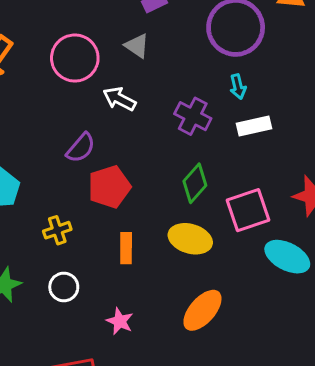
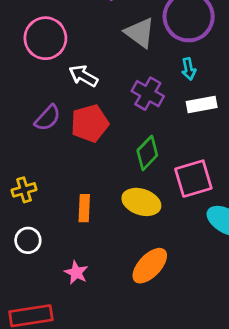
gray triangle: (137, 46) -> (140, 33), moved, size x1.4
red pentagon: (109, 187) -> (90, 123), moved

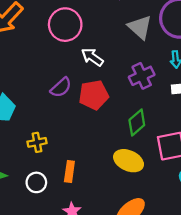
purple cross: (148, 94) -> (142, 76), turned 30
orange rectangle: (84, 208) -> (69, 171), moved

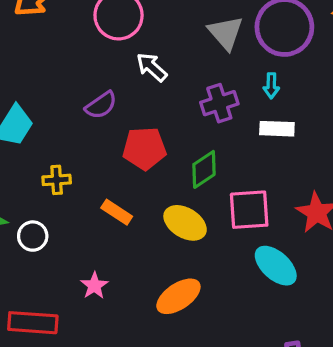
red pentagon: (94, 95) -> (144, 148), moved
orange rectangle: (69, 171) -> (117, 212), moved, turned -72
white circle: (36, 182) -> (33, 236), moved

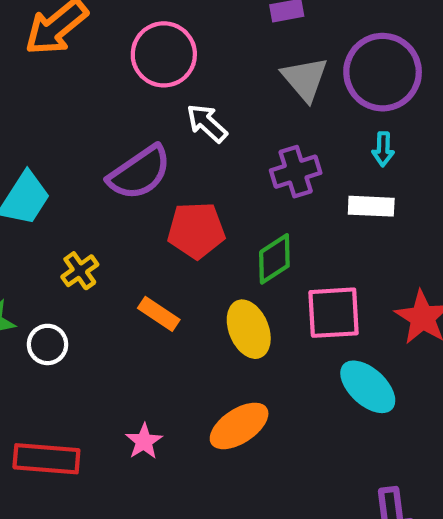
cyan arrow: (271, 86) -> (383, 149), moved
purple semicircle: (101, 105) -> (140, 173), size x1.5
yellow cross: (57, 180) -> (80, 271), turned -32
yellow ellipse: (185, 223) -> (249, 329), turned 36
pink star: (94, 286) -> (144, 441), moved

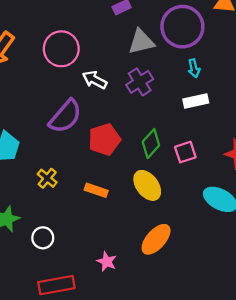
gray triangle: (305, 79) -> (141, 42), turned -48
purple cross: (296, 172) -> (140, 82), moved
pink square: (334, 313) -> (185, 152), moved, size x0.7
white circle: (47, 344) -> (43, 238), moved

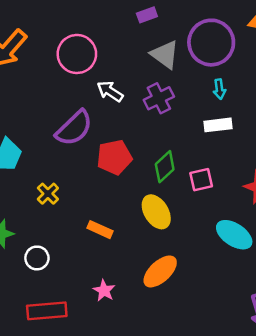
gray triangle: (141, 42) -> (165, 55), turned 44
orange rectangle: (96, 190) -> (100, 230), moved

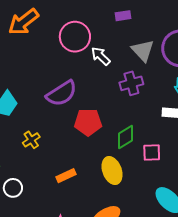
purple rectangle: (147, 15) -> (123, 16), moved
white arrow: (110, 91) -> (101, 56), moved
orange rectangle: (100, 230) -> (66, 176), turned -60

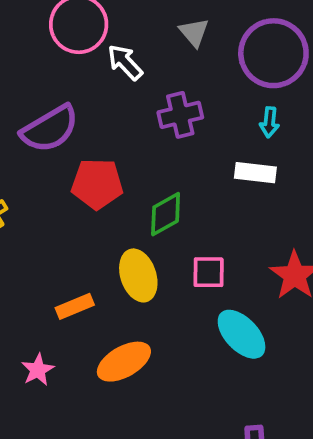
gray triangle: (143, 50) -> (194, 32), moved, size x0.7
pink square: (152, 152) -> (209, 272), moved
orange rectangle: (66, 176) -> (75, 306), moved

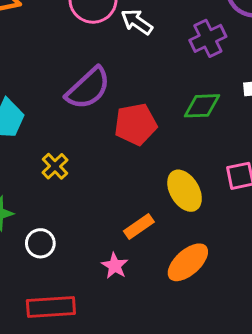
purple cross: (180, 115) -> (208, 38), moved
green diamond: (166, 214) -> (202, 106), moved, turned 39
pink star: (38, 370) -> (115, 266), moved

